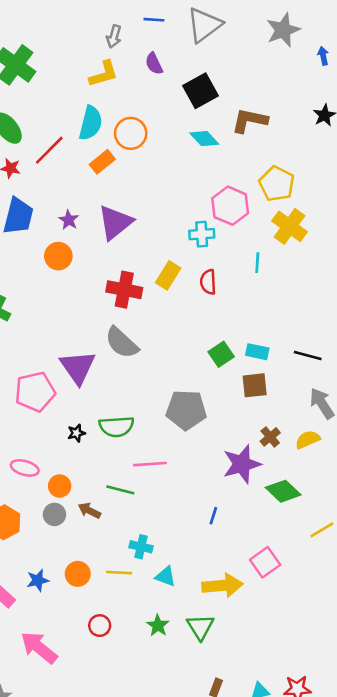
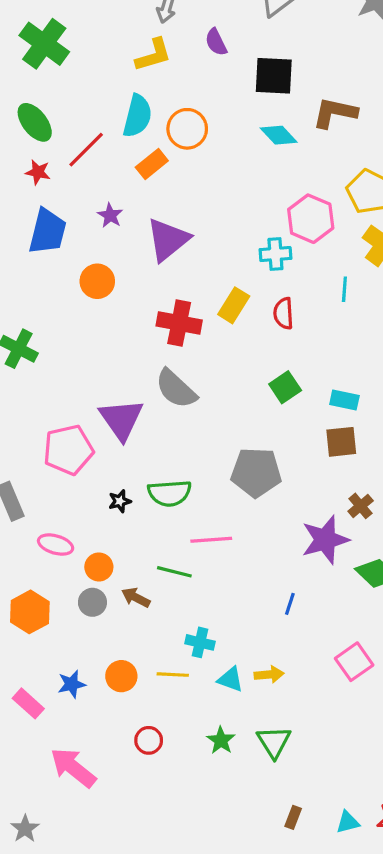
black square: (200, 91) -> (274, 76), turned 32
purple star: (69, 220) -> (110, 215), moved
green square: (221, 354) -> (285, 387), moved
yellow arrow: (222, 585) -> (269, 675), moved, size x0.6

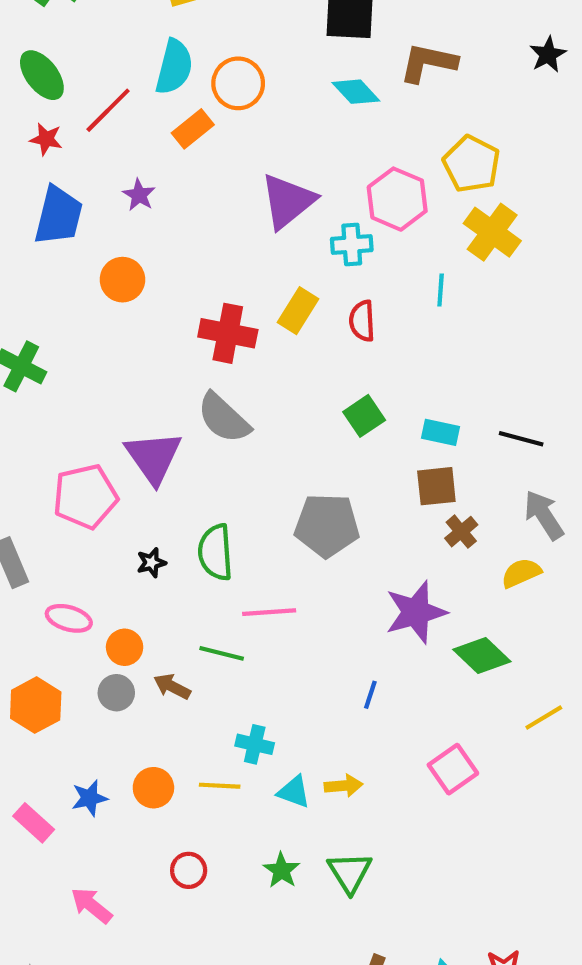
purple triangle: (168, 240) -> (288, 201), moved
green semicircle: (170, 493) -> (215, 552), turned 90
brown cross: (361, 506) -> (461, 532), moved
pink arrow: (73, 768) -> (91, 905), size x0.7

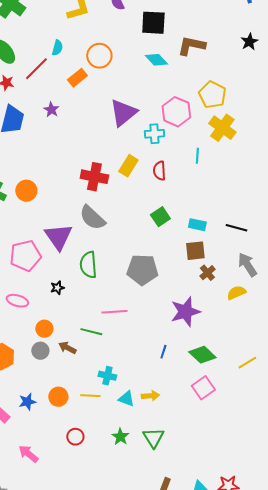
cyan semicircle: (174, 67) -> (57, 48), moved, size x0.6
orange circle: (122, 280) -> (26, 191), moved
green semicircle: (215, 552) -> (88, 265), moved
pink ellipse: (69, 618) -> (17, 301), moved
green diamond: (482, 656) -> (202, 355), moved

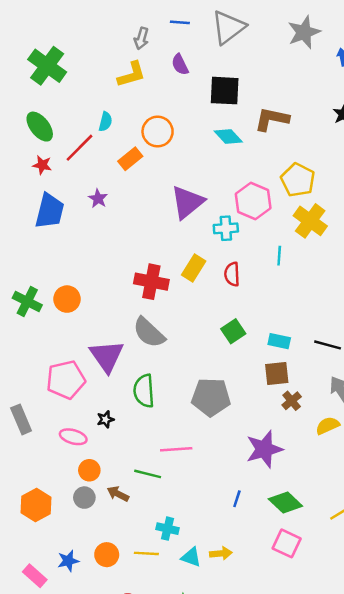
pink ellipse: (17, 301) -> (73, 437), moved
pink square: (203, 388) -> (287, 543), turned -30

